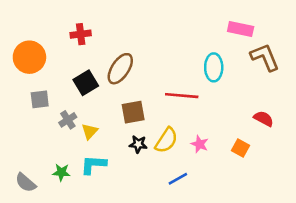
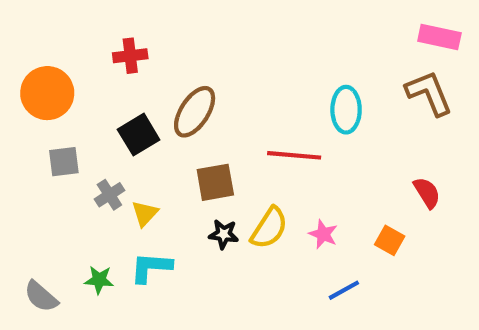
pink rectangle: (241, 29) -> (439, 37), moved
red semicircle: (264, 119) -> (427, 193), turned 30
blue line: (178, 179) -> (344, 290), moved

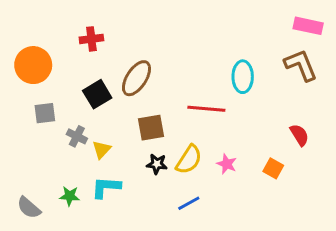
gray cross: (109, 195) -> (77, 136), turned -30
blue line: (344, 290) -> (189, 203), moved

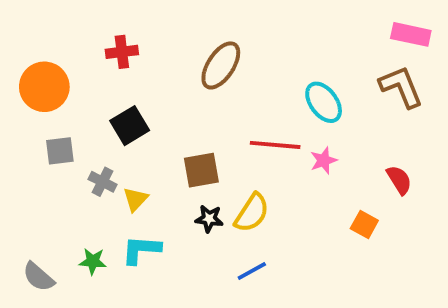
cyan ellipse: (243, 77) -> (324, 102), turned -36
brown ellipse: (136, 78) -> (221, 65), moved
pink star: (227, 164) -> (324, 160), moved, turned 30

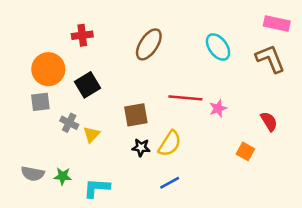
orange circle: (44, 87) -> (48, 69), moved
cyan ellipse: (324, 102) -> (218, 47), moved
cyan L-shape: (141, 250) -> (97, 188), moved
gray semicircle: (38, 277) -> (33, 174), moved, turned -30

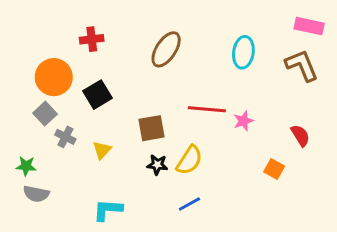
cyan ellipse: (218, 47) -> (243, 52), turned 44
gray square: (40, 102) -> (45, 114), turned -36
gray cross: (69, 123) -> (65, 137), moved
green star: (63, 176) -> (26, 166), moved

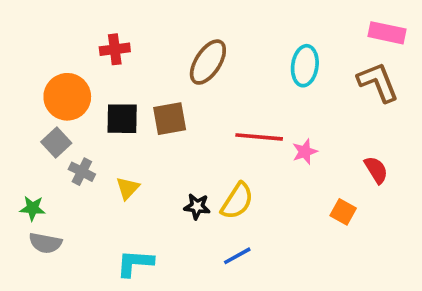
black square: (98, 95) -> (122, 119), turned 32
brown square: (151, 128) -> (170, 119), moved

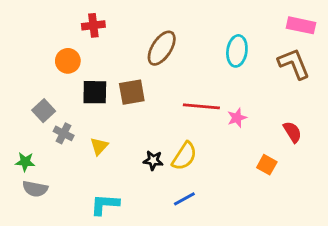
red cross: (115, 49) -> (93, 25), moved
orange circle: (67, 97) -> (68, 61), moved, size x0.7

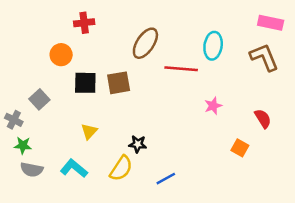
red line: (201, 106) -> (181, 69), moved
gray cross: (64, 133) -> (14, 120), moved
yellow semicircle: (184, 156) -> (121, 168), moved
cyan L-shape: (105, 204) -> (74, 168), moved, turned 36

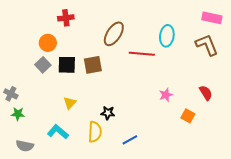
gray square: (39, 99) -> (43, 65), moved
pink star: (213, 106) -> (166, 95), moved
yellow semicircle: (121, 168) -> (95, 132), turned -30
gray semicircle: (32, 170) -> (25, 146), moved

